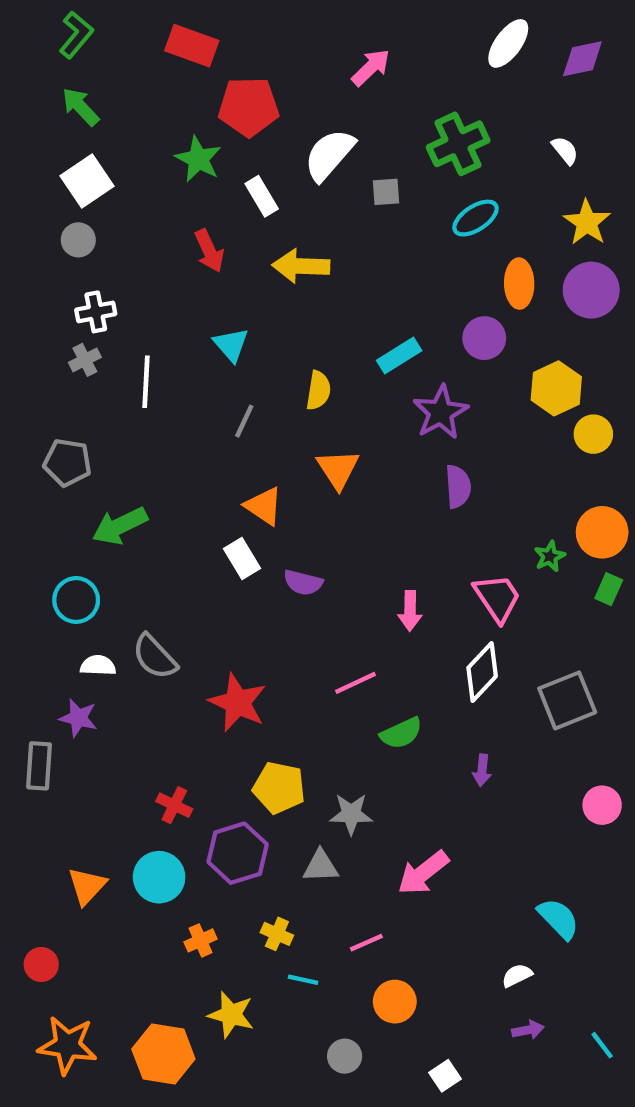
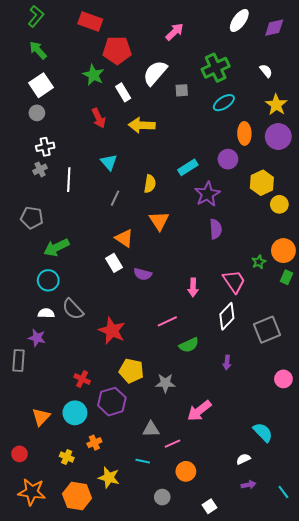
cyan circle: (76, 600) -> (48, 280), moved
gray triangle: (321, 866) -> (151, 429), moved
yellow cross: (277, 934) -> (67, 457), moved

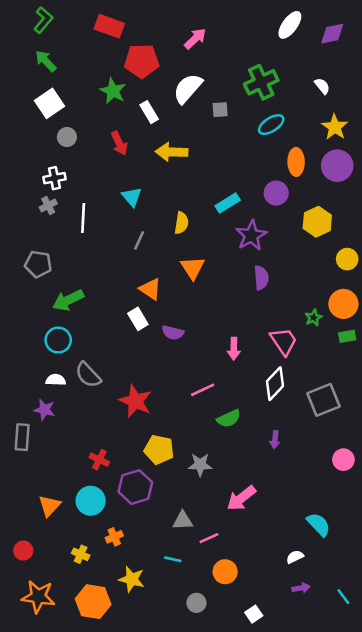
pink arrow: (175, 32) -> (195, 39), moved
gray circle: (37, 113) -> (67, 137), moved
yellow circle: (279, 204) -> (347, 259), moved
green rectangle: (287, 277) -> (347, 336), turned 56

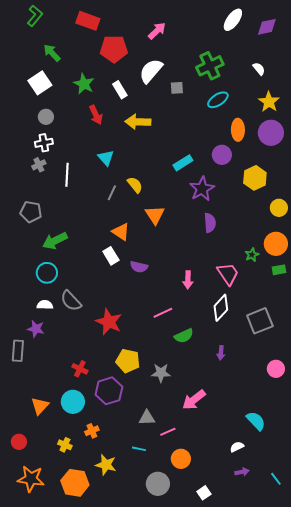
green arrow: (46, 61) -> (52, 53), moved
green star: (113, 91) -> (84, 84), moved
gray circle: (67, 137) -> (46, 117), moved
yellow semicircle: (181, 223) -> (135, 185), moved, turned -48
gray circle: (196, 603) -> (158, 484), size x1.5

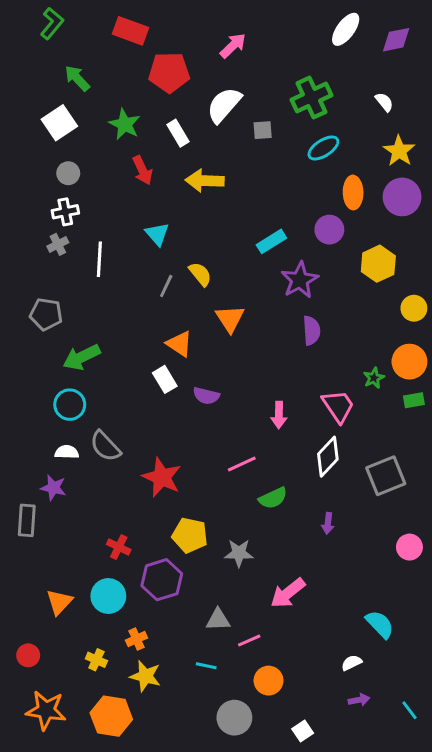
yellow star: (106, 465) -> (145, 676), moved

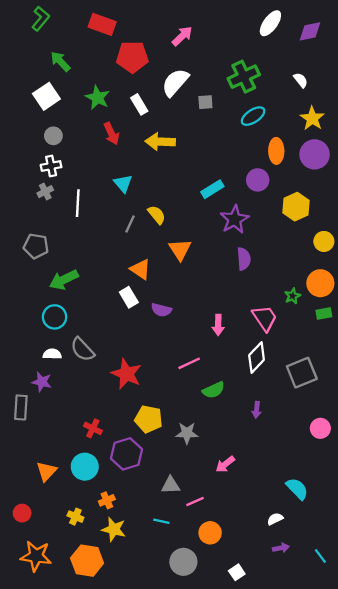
pink arrow: (288, 593) -> (225, 464), size x0.7

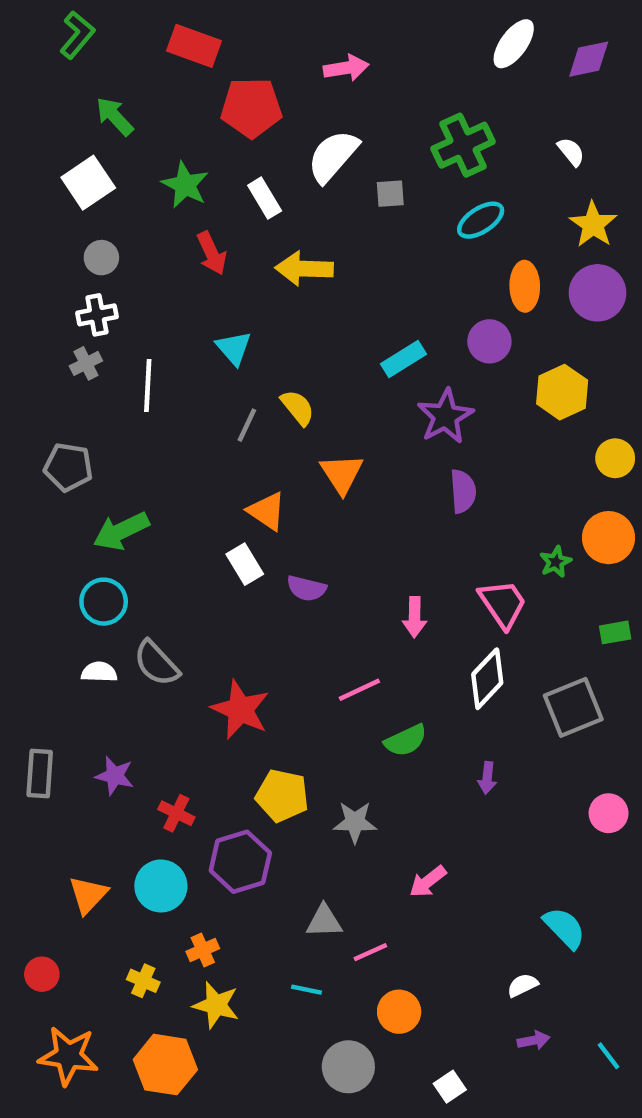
pink arrow: (182, 36) -> (346, 68), turned 35
green rectangle: (324, 313) -> (615, 632), moved
purple star: (42, 382) -> (115, 776), moved

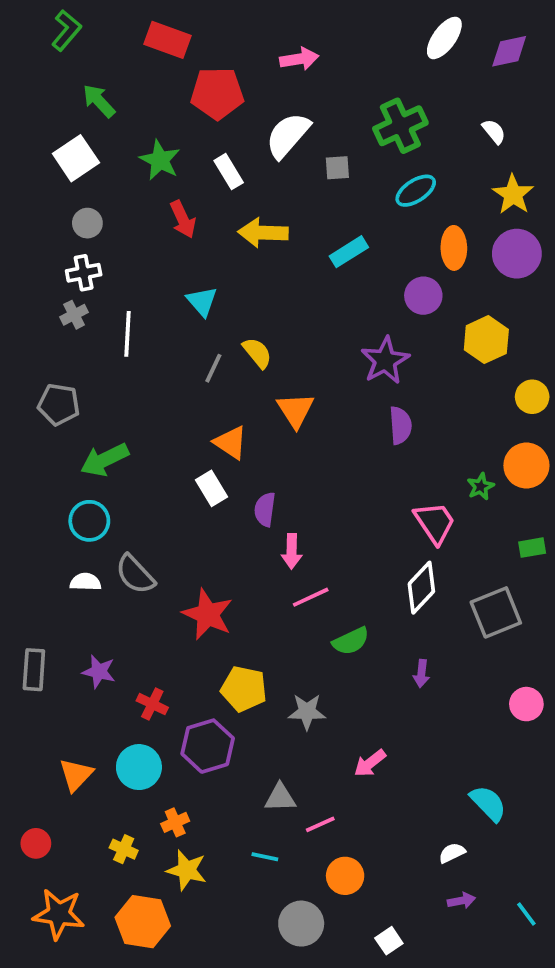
cyan rectangle: (403, 359) -> (349, 252), moved
purple semicircle: (306, 588) -> (265, 509), turned 84
pink arrow: (414, 617) -> (292, 551), moved

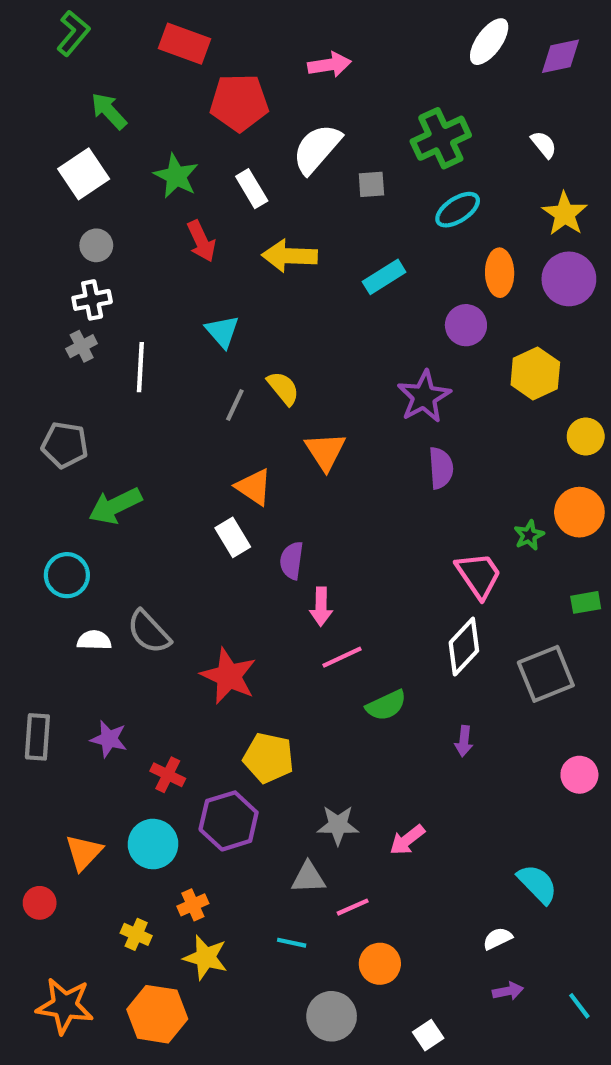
cyan circle: (89, 521) -> (67, 575), moved
gray star: (307, 712) -> (338, 825), moved
red circle: (36, 843) -> (40, 903), moved

